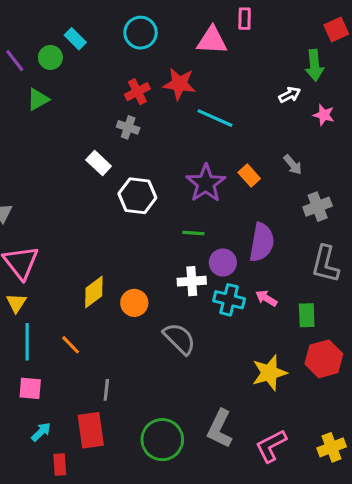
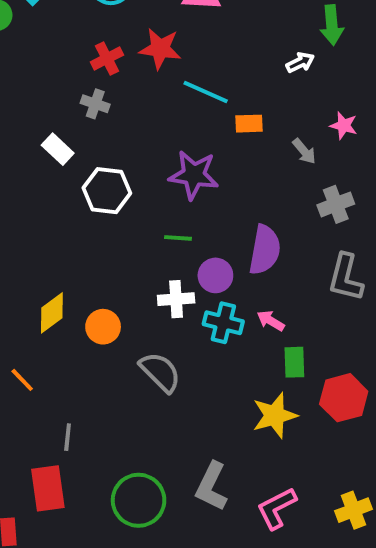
pink star: (324, 115) -> (344, 126), moved
orange rectangle: (249, 176) -> (249, 124), moved, turned -50
purple star: (206, 183) -> (194, 175), turned -30
green rectangle: (307, 315) -> (294, 362), moved

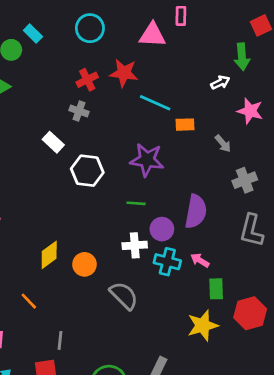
pink star: (344, 126) -> (250, 111), moved, size x1.4

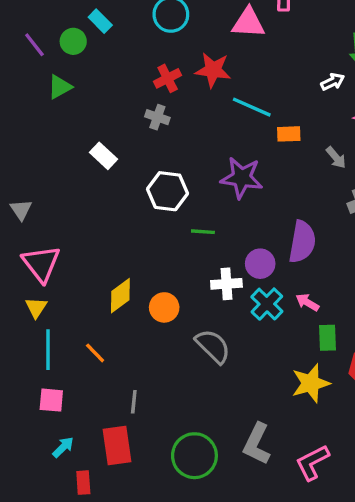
white rectangle: (53, 142) -> (104, 156), moved
green line: (136, 203) -> (203, 232), moved
cyan cross: (167, 262) -> (267, 304), turned 30

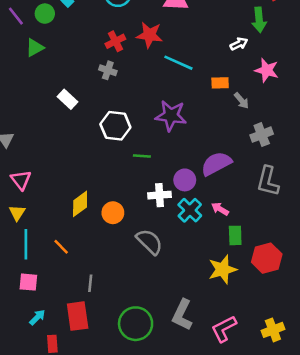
orange rectangle: (289, 134) -> (220, 83), moved
purple semicircle: (302, 242) -> (216, 164), turned -128
pink triangle: (41, 264) -> (21, 180), size x0.7

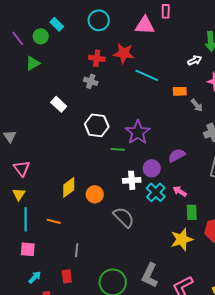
red cross: (115, 41) -> (97, 58), turned 35
purple star: (171, 116) -> (138, 132), moved, turned 30
purple semicircle: (216, 164) -> (177, 155), size x0.7
orange line: (61, 247) -> (54, 221), turned -32
red rectangle: (78, 316) -> (67, 276), size x0.6

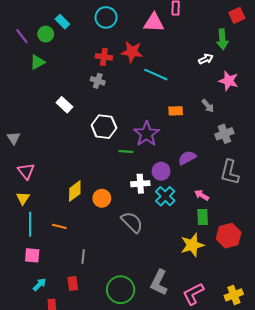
orange rectangle: (180, 91) -> (176, 111), moved
pink arrow: (180, 191) -> (202, 195), moved

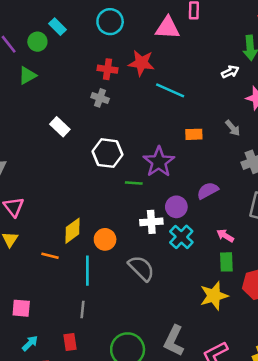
cyan line: (30, 224) -> (87, 271), moved
orange line: (59, 226) -> (50, 256), moved

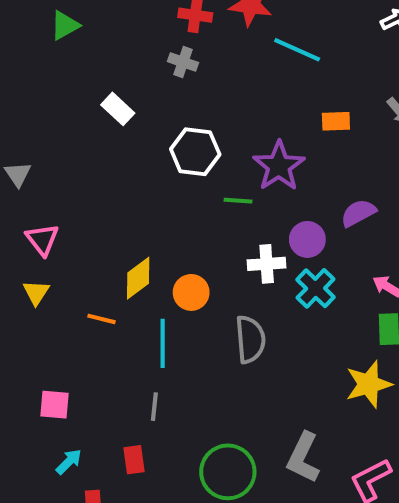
gray semicircle: (141, 268) -> (250, 339), turned 40

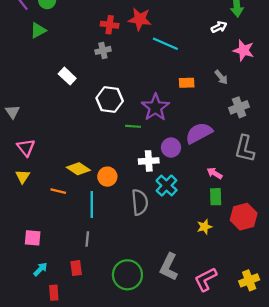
gray cross: (183, 62) -> (103, 50), turned -32
purple semicircle: (358, 213) -> (199, 133), size x1.4
yellow diamond: (138, 278) -> (78, 169), turned 70
cyan cross: (316, 288) -> (167, 185), moved
yellow star: (369, 384) -> (204, 227), size x0.6

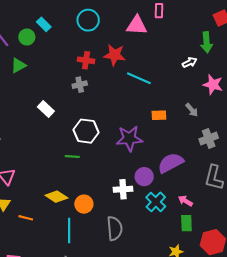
purple star: (155, 107) -> (129, 139), turned 30
green line: (133, 126) -> (72, 156), moved
cyan cross: (167, 185) -> (156, 202), moved
orange line: (58, 191) -> (26, 218), moved

